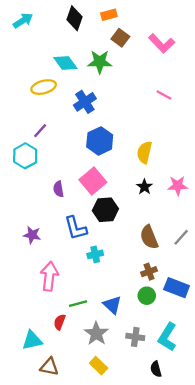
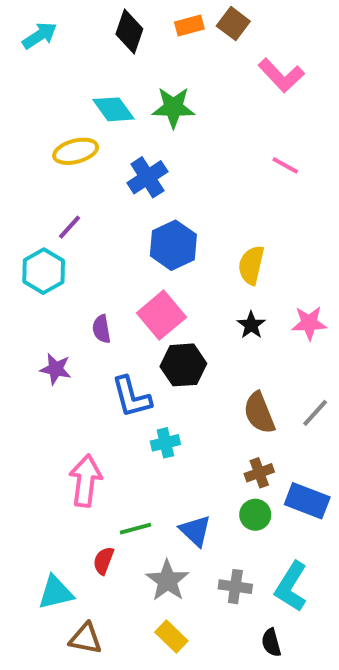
brown square: (120, 38) -> (233, 24), moved
purple star: (32, 235) -> (56, 369), moved

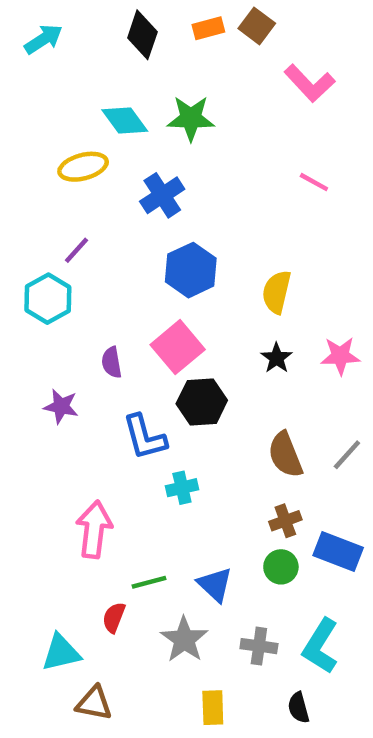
yellow rectangle: (171, 637) -> (213, 708), moved, turned 44

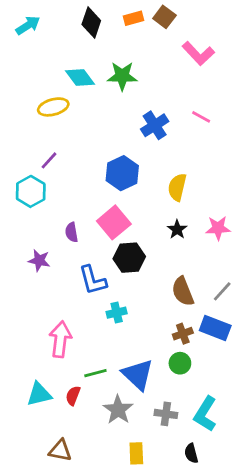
blue cross: (162, 195) -> (155, 125), moved
blue rectangle: (338, 552) -> (215, 328), moved
blue triangle: (215, 584) -> (138, 374), size x1.4
cyan triangle: (61, 653) -> (39, 394), moved

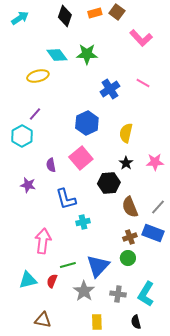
black hexagon: (129, 258) -> (109, 183), moved
blue triangle: (138, 374) -> (98, 266), turned 30

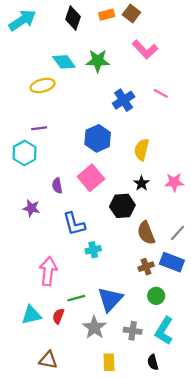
cyan arrow: (20, 18) -> (22, 20), size x1.4
pink L-shape: (141, 38) -> (145, 50), moved
purple line: (35, 114) -> (39, 128), turned 40
green circle: (128, 258) -> (156, 296), moved

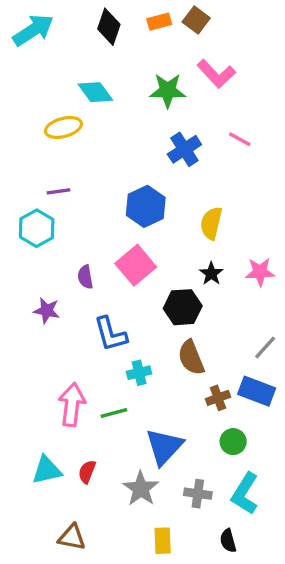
green star: (98, 61) -> (168, 91), moved
brown semicircle: (146, 233) -> (191, 358), moved
green line: (76, 298) -> (114, 413), moved

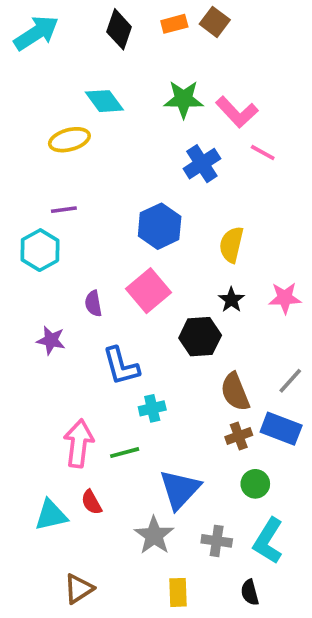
pink L-shape: (216, 74) -> (237, 112), moved
brown semicircle: (191, 358) -> (235, 392), moved
red semicircle: (87, 472) -> (91, 502), moved, turned -50
brown triangle: (72, 537) -> (79, 589), turned -44

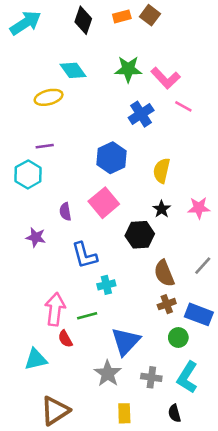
blue rectangle: (281, 429) -> (199, 314), moved
red semicircle: (91, 502) -> (65, 339), moved
brown triangle: (79, 589) -> (55, 411), size x1.4

